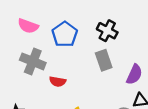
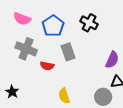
gray rectangle: (104, 60) -> (68, 52), moved

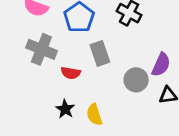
black star: (12, 92) -> (65, 109), moved
gray circle: (103, 97) -> (136, 80), moved

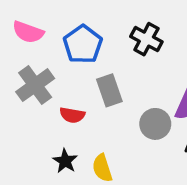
gray cross: (41, 49) -> (35, 85), turned 32

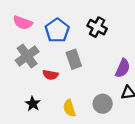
gray circle: (155, 124) -> (103, 104), moved
black star: (65, 161) -> (33, 104), moved

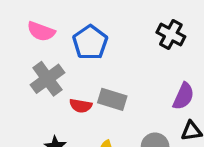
black cross: (97, 27) -> (171, 34), moved
gray rectangle: (74, 59) -> (112, 99), moved, turned -54

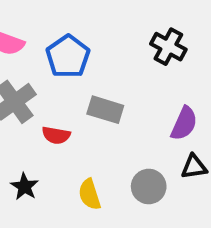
gray rectangle: (112, 99) -> (105, 110), moved

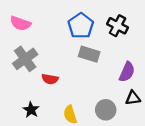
blue pentagon: (68, 56) -> (81, 26), moved
gray rectangle: (105, 110) -> (89, 54), moved

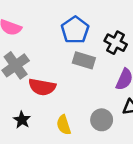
black cross: (118, 26) -> (116, 43), moved
red semicircle: (50, 79) -> (42, 87), size x1.5

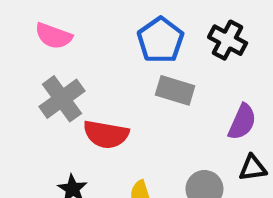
black cross: (116, 43) -> (228, 40), moved

